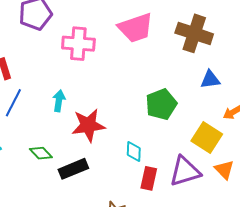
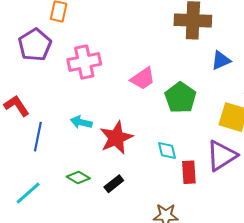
pink trapezoid: (136, 28) -> (143, 79), moved, size x0.7
cyan arrow: (59, 101) -> (81, 122), turned -70
black rectangle: (73, 169) -> (114, 184), size x0.7

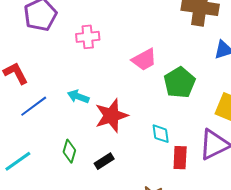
pink cross: (84, 62) -> (88, 37), size x0.7
blue line: (38, 137) -> (34, 106), turned 36
green diamond: (78, 178) -> (69, 151), turned 70

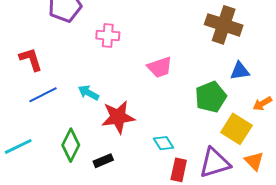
green pentagon: (180, 82) -> (211, 97), moved
cyan diamond: (161, 134) -> (164, 143), turned -35
green diamond: (69, 151) -> (71, 145), size x1.4

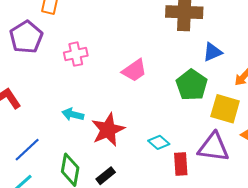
blue line: (43, 95) -> (27, 150), moved
purple triangle: (215, 163) -> (213, 147), turned 40

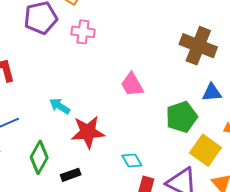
pink cross: (76, 54) -> (83, 32), moved
pink trapezoid: (134, 70) -> (132, 85), turned 76

